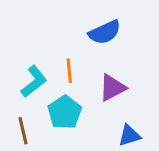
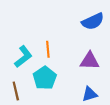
blue semicircle: (105, 32) -> (93, 21), moved
purple triangle: (112, 88) -> (90, 61), moved, turned 30

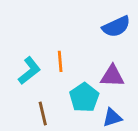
cyan pentagon: (45, 78) -> (84, 97), moved
brown line: (16, 91) -> (43, 114), moved

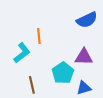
orange line: (60, 61) -> (39, 36), moved

